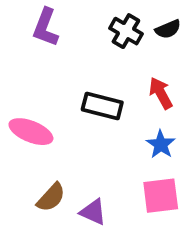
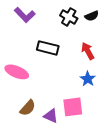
purple L-shape: (46, 27) -> (25, 15), turned -65
black rectangle: (102, 106) -> (48, 48), moved
pink square: (161, 196) -> (73, 107), moved

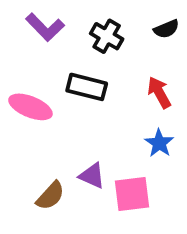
black cross: (69, 17) -> (107, 36), moved
pink ellipse: (17, 72) -> (30, 107), moved
purple triangle: (51, 116) -> (92, 176), moved

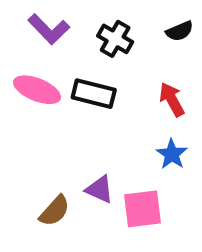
pink ellipse: (30, 107) -> (37, 90), moved

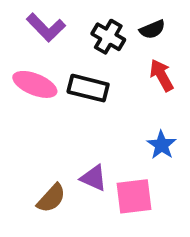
black semicircle: (180, 31) -> (152, 29), moved
red arrow: (172, 99) -> (161, 75), moved

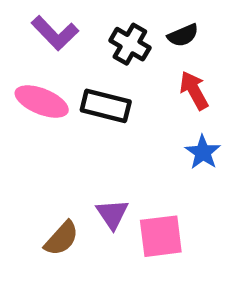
blue star: (161, 145) -> (203, 152), moved
purple triangle: (94, 178) -> (112, 214), turned 32

